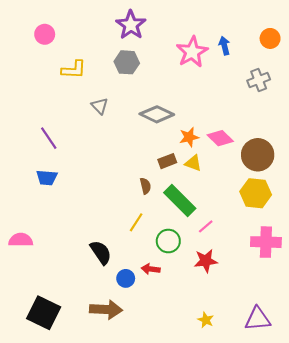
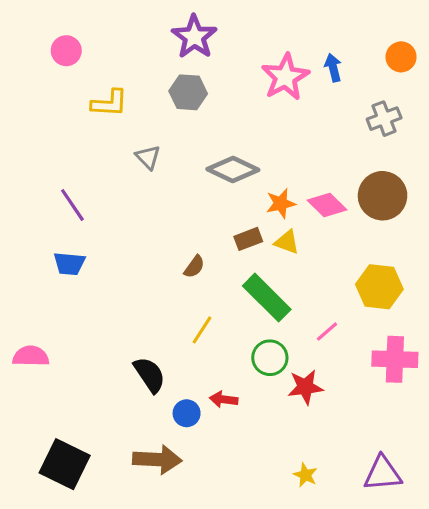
brown circle: (258, 155) -> (383, 196), moved
brown semicircle: (145, 186) -> (194, 267), moved, turned 49
pink line: (206, 226) -> (327, 332), moved
green circle: (168, 241) -> (270, 358), moved

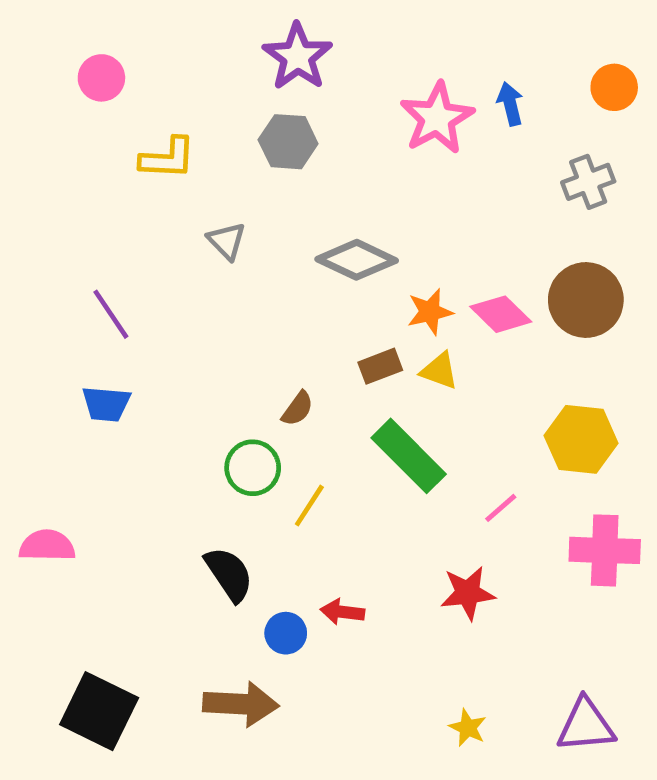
green circle: (270, 358) -> (253, 468), moved

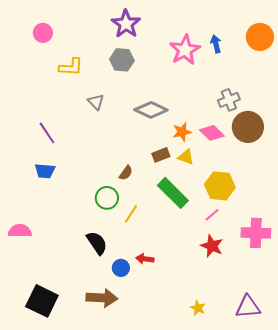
orange circle: (614, 87) -> (260, 37), size x1.4
gray cross: (588, 182) -> (229, 100), moved
yellow hexagon: (581, 439) -> (220, 186), moved
red star: (468, 593) -> (212, 246), moved, turned 30

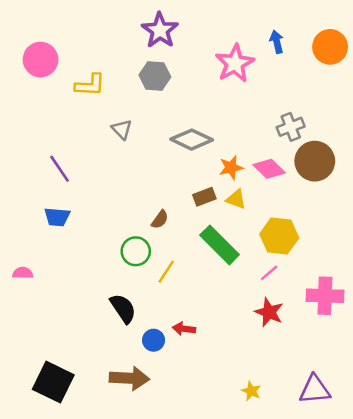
pink circle: (43, 33) -> (41, 60), moved, size x1.4
blue arrow: (216, 44) -> (277, 42), moved
pink semicircle: (20, 231) -> (23, 273), moved, size x0.7

